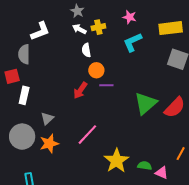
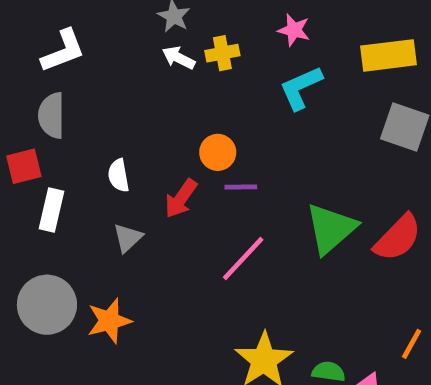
white L-shape: (40, 31) -> (63, 51), moved
white semicircle: (86, 50) -> (119, 175), moved
gray triangle: (47, 118) -> (128, 238), moved
pink line: (87, 135) -> (243, 259), moved

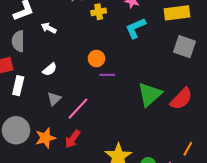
white arrow: (179, 58) -> (49, 28), moved
white semicircle: (119, 175) -> (50, 69), turned -120
red arrow: (181, 199) -> (73, 139), moved
pink line: (243, 259) -> (78, 109), moved

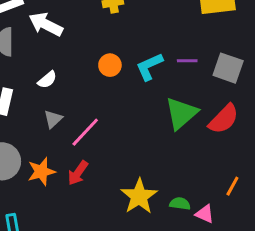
white arrow: (49, 28) -> (46, 24), size x1.6
cyan L-shape: (136, 28) -> (149, 67), moved
gray square: (185, 47) -> (228, 68), moved
purple line: (107, 75) -> (187, 61), moved

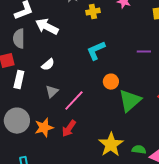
orange circle: (110, 65) -> (111, 82), moved
cyan L-shape: (149, 67) -> (96, 51), moved
green triangle: (181, 113) -> (130, 101), moved

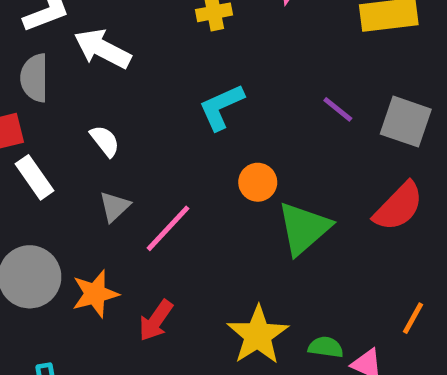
purple line: (144, 52) -> (338, 109), turned 40
white semicircle: (48, 65) -> (105, 141), turned -88
white rectangle: (19, 80) -> (34, 177), turned -48
red arrow: (69, 129) -> (156, 321), moved

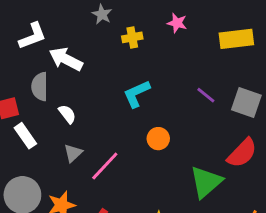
gray semicircle: (34, 78) -> (40, 87), moved
green triangle: (304, 228) -> (206, 182), moved

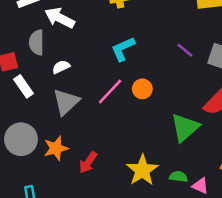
white semicircle: (67, 114) -> (61, 67), turned -78
gray triangle: (73, 153) -> (66, 102), size x1.6
pink line: (105, 166) -> (110, 91), moved

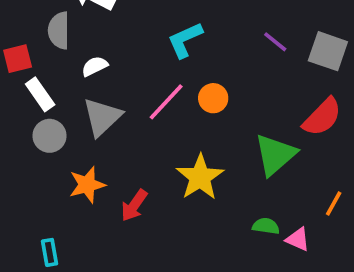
gray circle: (21, 139) -> (49, 136), moved, size x0.7
yellow star: (142, 170) -> (200, 177), moved

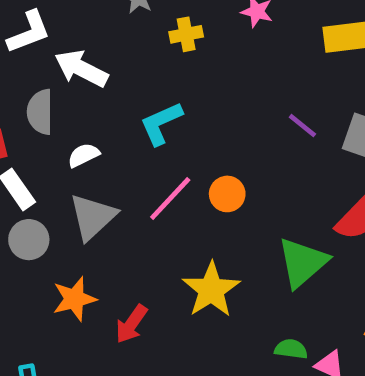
cyan L-shape: (185, 40) -> (161, 123), moved

